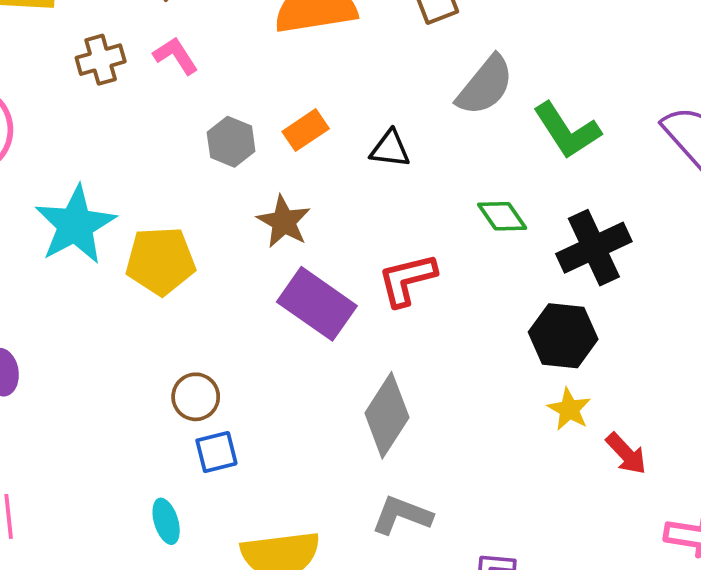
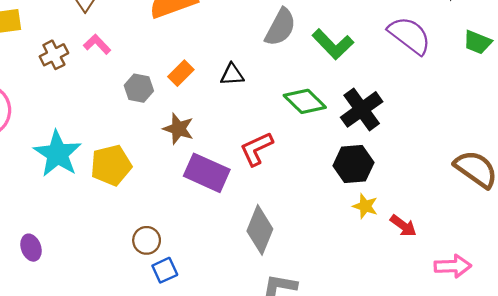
green diamond: (502, 216) -> (305, 101), size x1.4

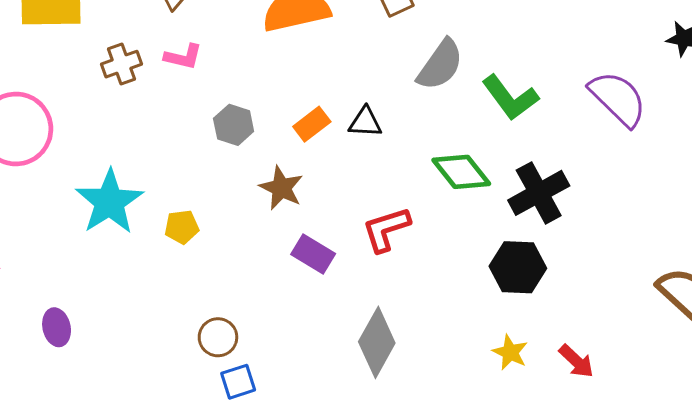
pink L-shape: (97, 44) -> (183, 57), turned 140
orange rectangle: (181, 73) -> (312, 124), moved
yellow pentagon: (111, 165) -> (182, 227), size x0.6
purple rectangle: (207, 173) -> (313, 254), size x0.7
yellow star: (365, 206) -> (510, 352), moved

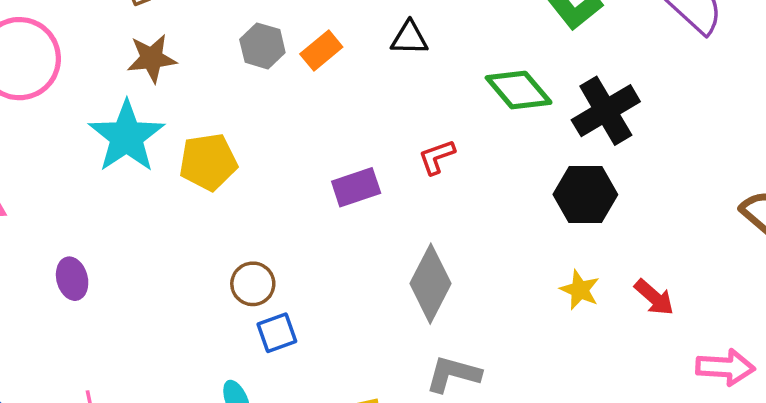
orange rectangle: (312, 124) -> (321, 50), moved
brown star: (281, 188) -> (152, 58), moved, turned -30
yellow pentagon: (182, 227) -> (208, 162), size x1.5
red L-shape: (386, 229) -> (437, 157), size x0.7
purple rectangle: (313, 254) -> (356, 187), turned -48

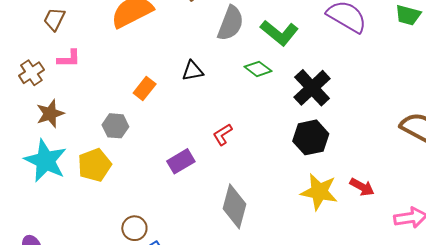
gray hexagon: (262, 46) -> (115, 126), moved
green diamond: (519, 90) -> (258, 69), moved, size x0.7
yellow star: (580, 290) -> (319, 192), size x1.6

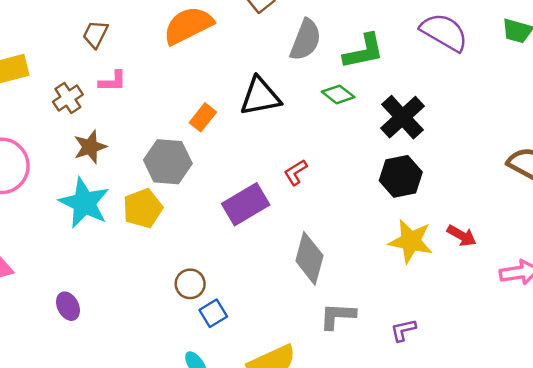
green L-shape: (279, 33) -> (364, 51), turned -51
black triangle: (193, 71) -> (260, 96), size x1.6
gray hexagon: (115, 126) -> (168, 162), size x1.5
purple rectangle: (181, 161) -> (246, 204), size x1.4

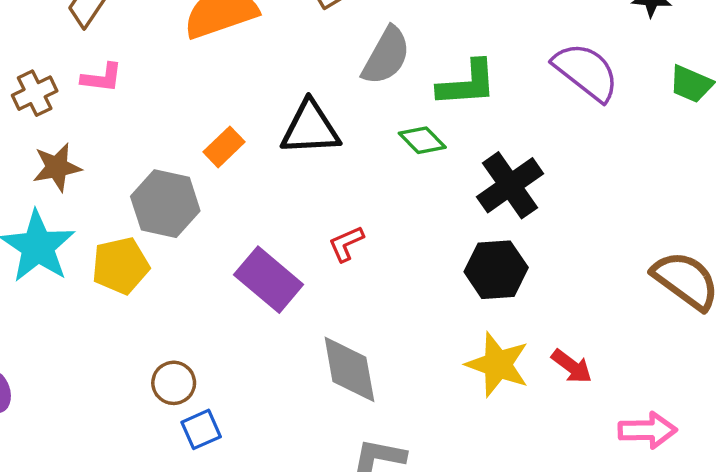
purple rectangle: (246, 204) -> (269, 280), turned 63
gray diamond: (309, 258) -> (349, 369), turned -33

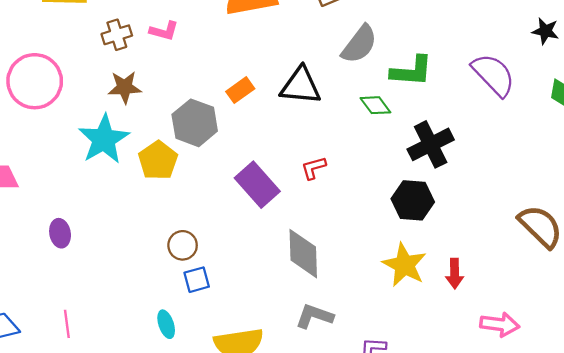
yellow pentagon: (120, 266) -> (158, 160), turned -30
red arrow: (572, 366) -> (455, 274), turned 44

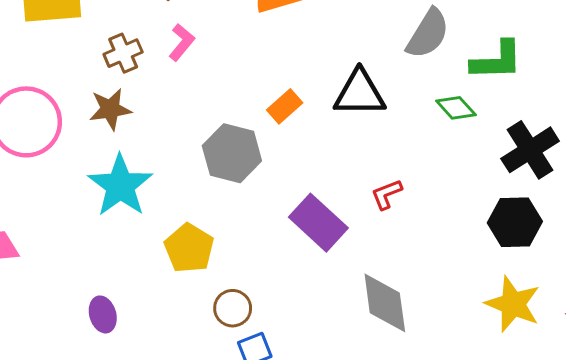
pink L-shape: (164, 31) -> (182, 42), turned -60
brown star: (125, 87) -> (110, 109), moved
yellow pentagon: (158, 160) -> (189, 248), moved
purple ellipse: (60, 233) -> (103, 314), moved

